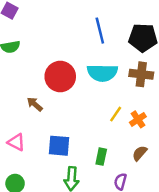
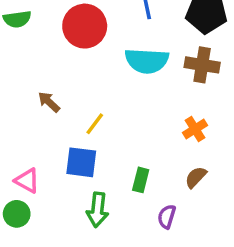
red circle: (60, 76) -> (85, 26), moved
yellow line: (116, 114) -> (95, 124), moved
pink triangle: (16, 142) -> (27, 181), moved

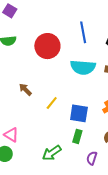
blue square: (81, 162) -> (79, 113), moved
green arrow: (97, 210) -> (52, 153), turned 48

